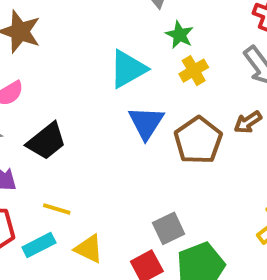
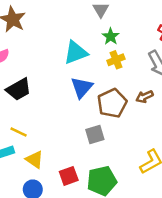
gray square: (169, 228) -> (95, 135), moved

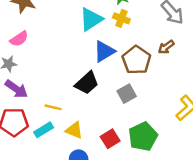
yellow cross: (116, 60) -> (121, 18), moved, turned -35
blue triangle: (82, 87) -> (104, 51), turned 30
black trapezoid: (19, 89) -> (87, 83), moved

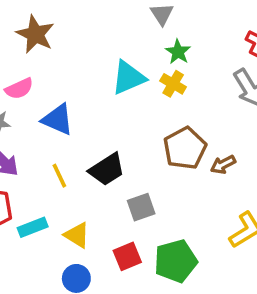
brown arrow: (166, 47) -> (223, 165), moved
blue triangle: (104, 51) -> (58, 119), moved, turned 45
gray square: (127, 94) -> (141, 207), moved
yellow line: (53, 107) -> (59, 176), moved, turned 42

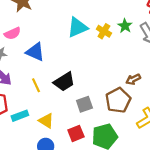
green star: (178, 52) -> (125, 26), moved
brown pentagon: (185, 148) -> (118, 100), moved

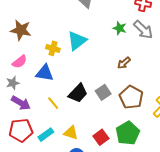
yellow cross: (104, 31) -> (53, 48), moved
brown arrow: (133, 79) -> (124, 63), moved
gray square: (84, 104) -> (103, 92), moved

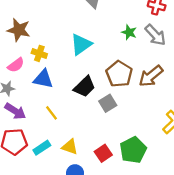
yellow cross: (53, 48) -> (39, 53), moved
brown arrow: (124, 63) -> (151, 76), moved, size x1.6
black trapezoid: (78, 93) -> (85, 87), moved
brown pentagon: (131, 97) -> (119, 74), moved

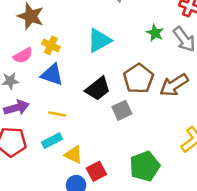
purple arrow: (15, 111) -> (16, 108), turned -55
yellow line: (51, 113) -> (57, 114), turned -48
cyan rectangle: (42, 148) -> (52, 141), moved
red square: (103, 153) -> (96, 171), moved

